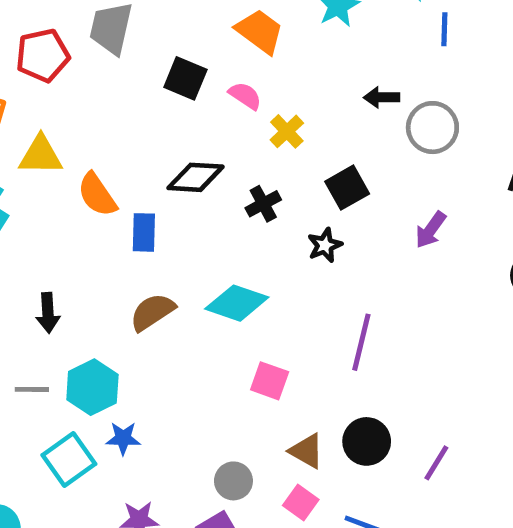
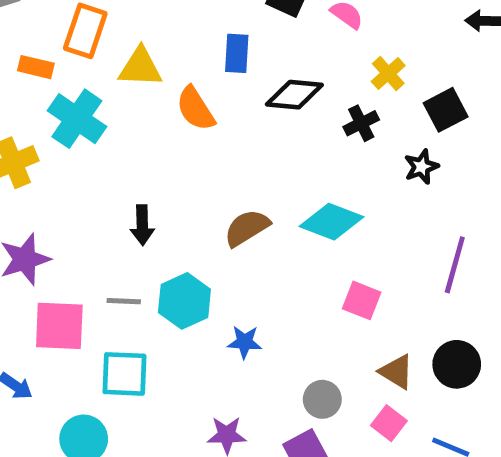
yellow cross: (287, 131) -> (388, 74), moved
blue rectangle: (144, 232) -> (237, 53), moved
blue star: (123, 438) -> (245, 342), moved
cyan square: (69, 460) -> (125, 374), moved, turned 36

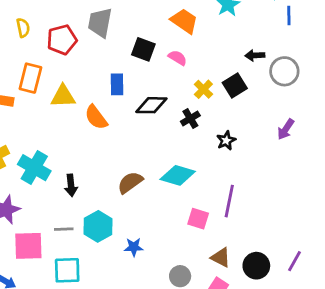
black square: (446, 110) -> (235, 86), moved
cyan cross: (77, 119) -> (34, 168), moved
purple line: (455, 265) -> (229, 201), moved
black circle: (457, 364) -> (256, 266), moved

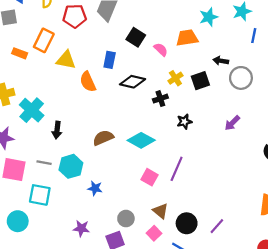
orange trapezoid: (184, 21) -> (187, 38), moved, turned -55

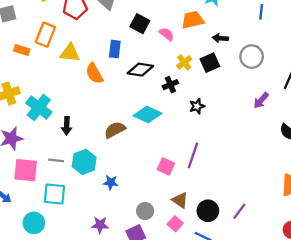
black arrow: (221, 61) -> (220, 38), moved
purple arrow: (232, 123) -> (261, 100), moved
cyan diamond: (141, 140) -> (148, 115), moved

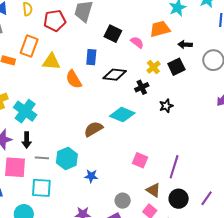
black arrow: (67, 126) -> (27, 140), moved
purple line: (193, 156) -> (174, 167), moved

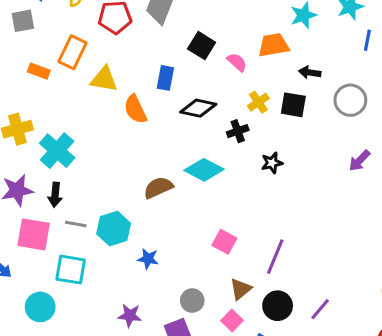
black square: (176, 67) -> (293, 105), turned 30
brown triangle: (153, 190) -> (241, 289), turned 42

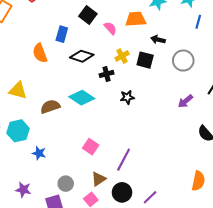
yellow triangle: (104, 79) -> (18, 91), moved

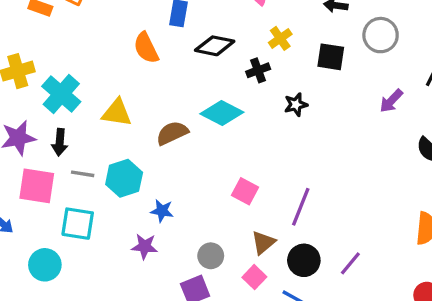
black square: (145, 60) -> (331, 57), moved
purple star: (23, 190) -> (145, 246), moved

